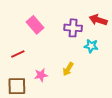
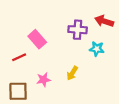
pink rectangle: (35, 25) -> (37, 39), moved

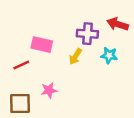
pink rectangle: (37, 39) -> (42, 45), turned -36
yellow arrow: (72, 73) -> (75, 57), moved

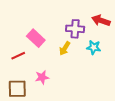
pink rectangle: (42, 45) -> (36, 38), turned 30

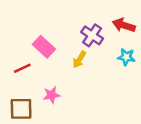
purple cross: (75, 29) -> (92, 35), turned 30
cyan star: (94, 47) -> (126, 57), moved

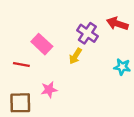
cyan star: (126, 57) -> (122, 67), moved
red line: (22, 68) -> (21, 64), turned 35

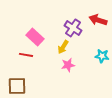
red line: (21, 64) -> (26, 55), moved
pink star: (49, 90) -> (68, 65), moved

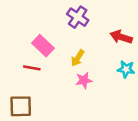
red arrow: (98, 20) -> (121, 37), moved
purple cross: (73, 28) -> (78, 17), moved

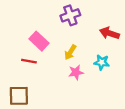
purple cross: (78, 17) -> (70, 15), turned 36
cyan star: (126, 69) -> (102, 62), moved

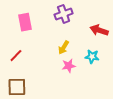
pink rectangle: (39, 41) -> (25, 22), moved, turned 36
red line: (29, 61) -> (16, 56), moved, turned -56

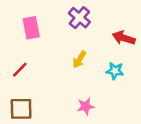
purple cross: (64, 14) -> (79, 18), turned -30
pink star: (69, 66) -> (86, 106), moved

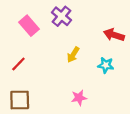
purple cross: (79, 18) -> (62, 16), moved
pink rectangle: (31, 28) -> (29, 26), turned -30

